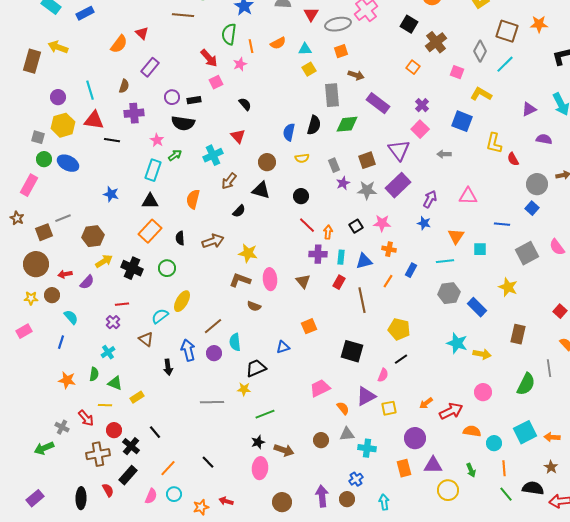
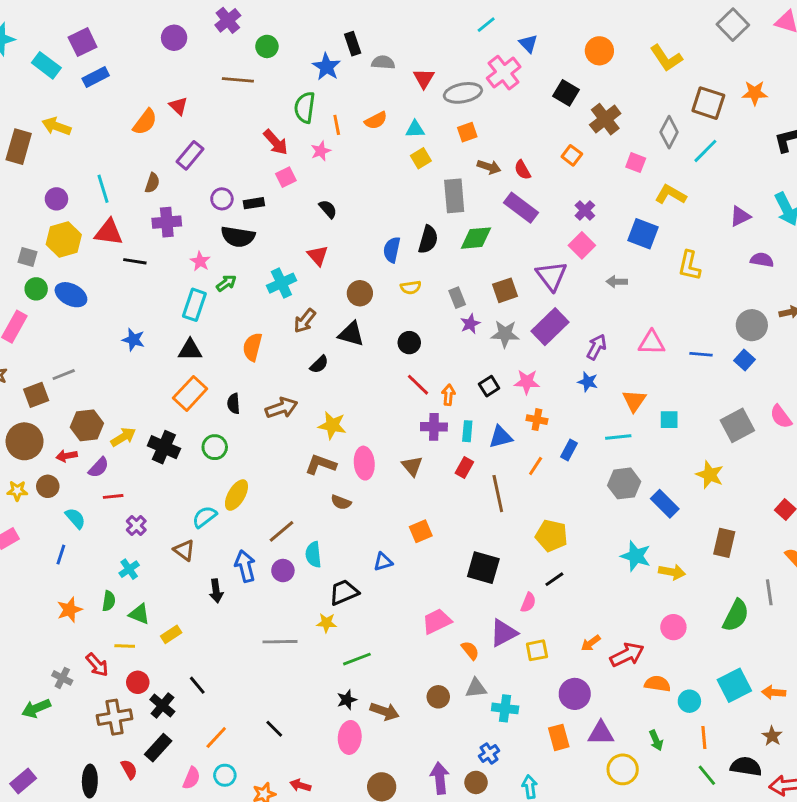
red semicircle: (513, 159) -> (522, 170), moved
blue line: (502, 224) -> (701, 354), moved
brown hexagon: (93, 236) -> (87, 425), moved
red line: (122, 304) -> (113, 496), moved
orange star: (67, 380) -> (70, 610), turned -30

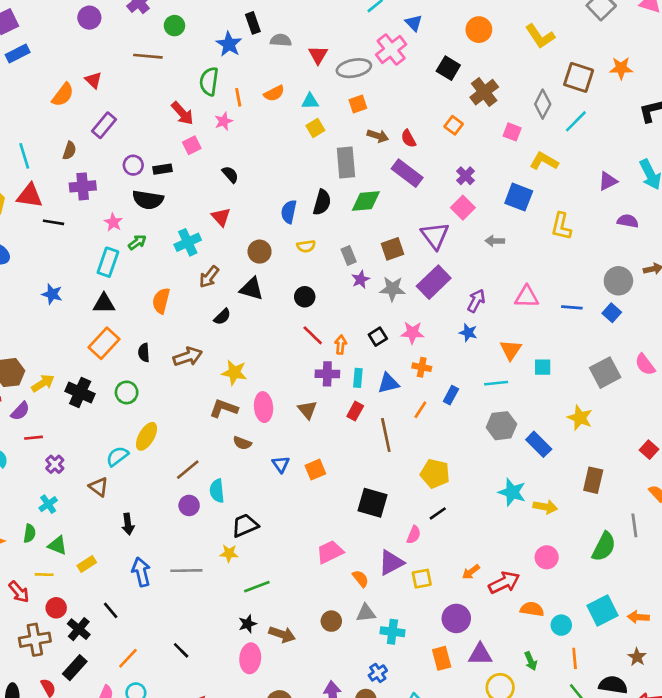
blue triangle: (383, 562) -> (281, 464), moved, turned -48
blue arrow: (245, 566) -> (141, 572), moved

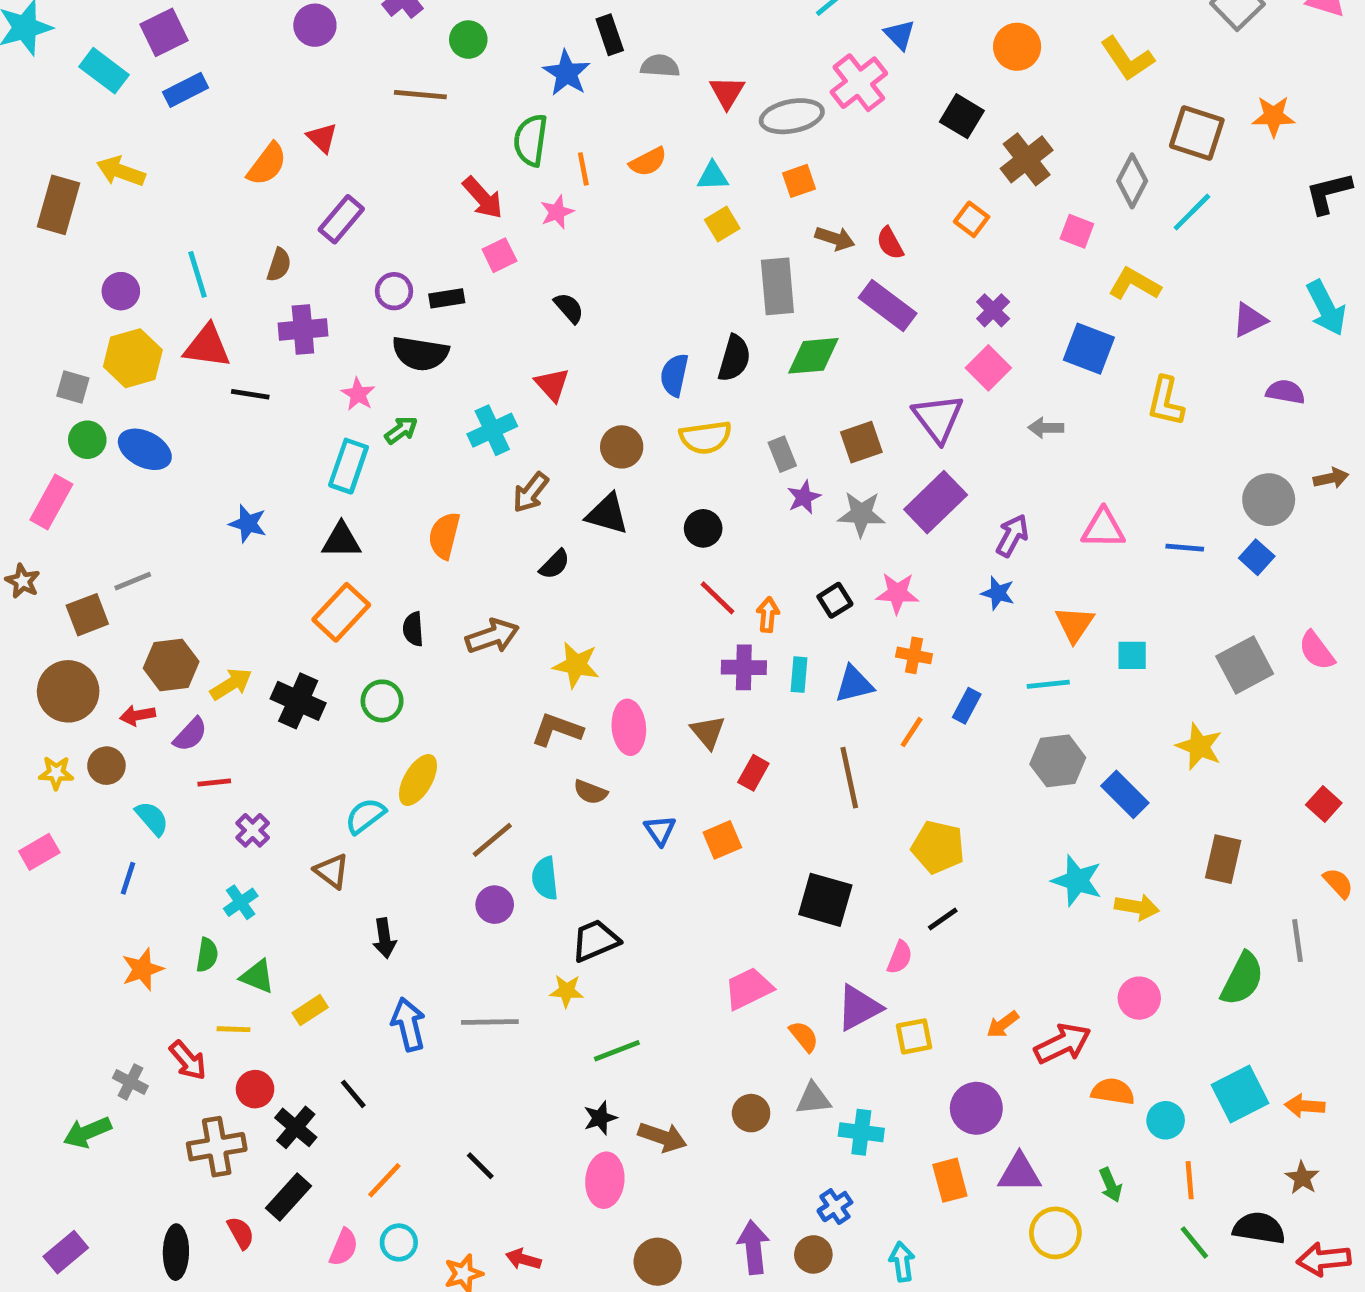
yellow semicircle: (306, 246) -> (706, 437), size x1.5
red rectangle: (355, 411) -> (753, 773), moved

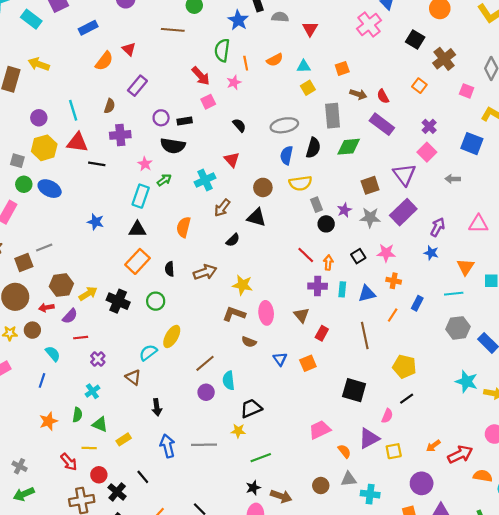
blue rectangle: (186, 90) -> (88, 28), moved
gray ellipse: (792, 116) -> (284, 125), moved
gray rectangle: (782, 454) -> (316, 205), moved
black circle: (703, 528) -> (326, 224), moved
gray cross: (130, 1082) -> (20, 466), moved

